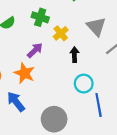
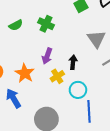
yellow cross: (61, 33) -> (57, 76), moved
purple arrow: (35, 50) -> (47, 56), moved, turned 147

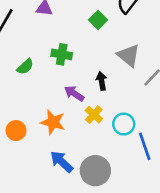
purple arrow: (47, 56) -> (74, 93), turned 119
black arrow: (73, 62) -> (102, 81), moved
blue arrow: (13, 98) -> (62, 162), moved

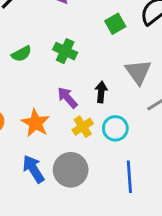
cyan circle: (124, 124) -> (115, 128), moved
gray circle: (95, 171) -> (71, 170), moved

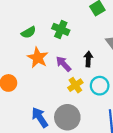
orange star: (35, 123) -> (38, 58), moved

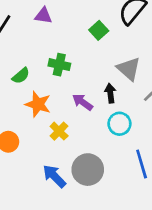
black arrow: (88, 59) -> (110, 93), moved
purple arrow: (64, 64) -> (83, 102), moved
yellow cross: (75, 85) -> (59, 131), moved

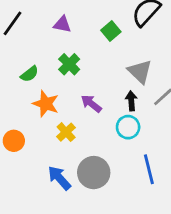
purple triangle: (43, 16) -> (62, 24), moved
green cross: (59, 65) -> (69, 64), turned 30
black arrow: (110, 93) -> (131, 101), moved

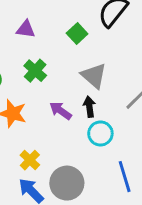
gray triangle: (140, 71) -> (94, 76), moved
black arrow: (131, 101) -> (89, 107), moved
yellow cross: (66, 132) -> (30, 160), moved

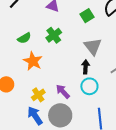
purple arrow: (61, 111) -> (63, 91), moved

